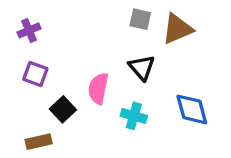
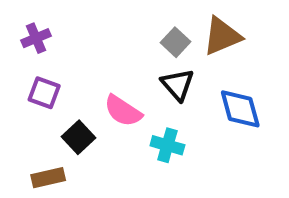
gray square: (140, 19) -> (176, 42), moved, turned 30
pink semicircle: (98, 88) -> (123, 111), turned -68
blue diamond: (192, 109) -> (240, 109), moved

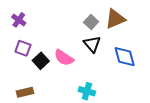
purple cross: (36, 38) -> (19, 20), turned -32
black square: (78, 137) -> (41, 61), moved
cyan cross: (167, 145) -> (87, 91), moved

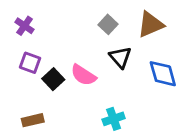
gray square: (91, 22) -> (108, 24), moved
cyan cross: (87, 91) -> (114, 119), turned -35

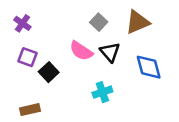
pink semicircle: (83, 75) -> (81, 51), moved
cyan cross: (114, 119) -> (102, 92), moved

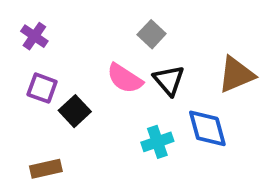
brown triangle: (137, 22) -> (236, 75), moved
blue diamond: (149, 67) -> (207, 128), moved

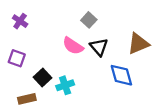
purple square: (42, 88) -> (17, 58), moved
black square: (75, 111) -> (43, 77), moved
cyan cross: (157, 142) -> (65, 85), moved

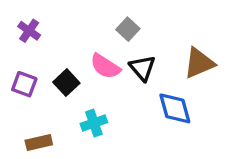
black square: (43, 77) -> (66, 83), moved

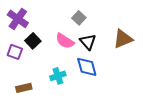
purple cross: (29, 31) -> (18, 19), size x1.5
black square: (66, 83) -> (33, 41), moved
blue diamond: (175, 108) -> (87, 67), moved

